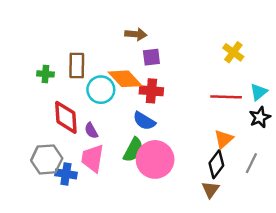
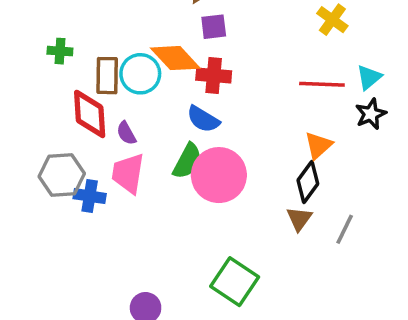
brown rectangle: (77, 66) -> (107, 76), moved
gray line: (251, 163) -> (345, 229), moved

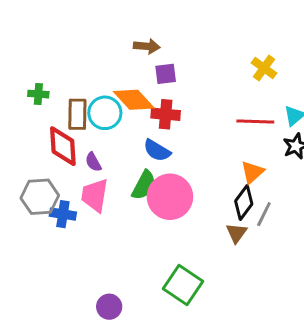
gray line: (345, 229) -> (264, 214), moved

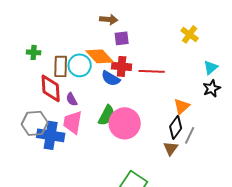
red line: (255, 122) -> (152, 71), moved
blue semicircle: (157, 150) -> (111, 78), moved
blue cross: (63, 214) -> (51, 135), size x1.5

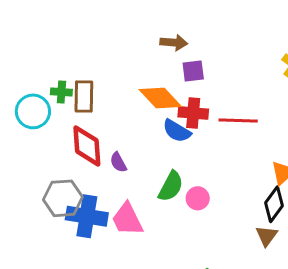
cyan circle: (80, 65) -> (33, 111), moved
brown rectangle: (61, 66) -> (84, 96), moved
pink trapezoid: (73, 122) -> (127, 219), moved, turned -35
pink circle: (125, 123) -> (198, 198), size x0.5

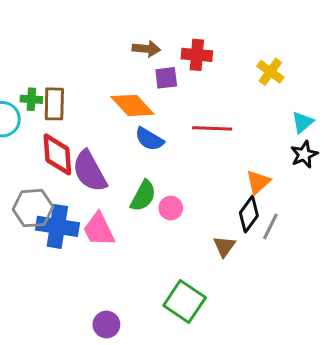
red cross: (193, 113) -> (197, 55), moved
purple semicircle: (118, 162) -> (90, 171), size x2.0
brown triangle: (267, 236) -> (224, 246), moved

